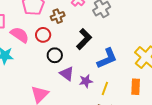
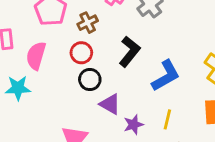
pink semicircle: (20, 35) -> (36, 56), turned -102
red circle: (43, 35) -> (81, 53), moved
purple star: (86, 81) -> (134, 125), moved

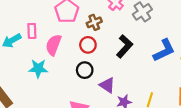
blue L-shape: (166, 76) -> (164, 50), moved
black circle: (90, 80) -> (85, 70), moved

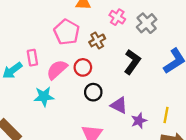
pink semicircle: (53, 45) -> (57, 70), turned 35
red circle: (88, 45) -> (83, 67), moved

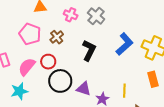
black circle: (93, 92) -> (60, 81), size x1.5

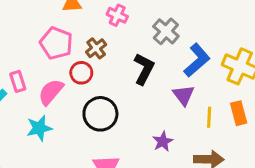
gray cross: (96, 16) -> (166, 31), moved
red circle: (48, 62) -> (81, 73), moved
purple triangle: (84, 89) -> (184, 95), moved, turned 35
yellow line: (124, 91) -> (209, 117), moved

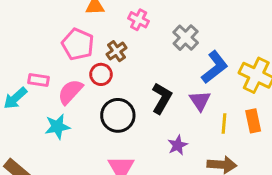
black L-shape: (144, 69) -> (162, 98), moved
pink rectangle: (18, 81) -> (39, 80), turned -66

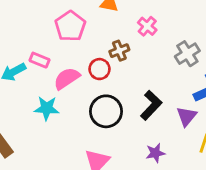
pink pentagon: (78, 44) -> (70, 26), moved

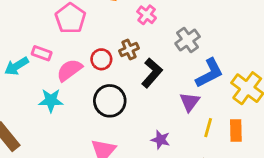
brown cross: (119, 51) -> (129, 49), moved
black L-shape: (151, 105) -> (152, 73), moved
purple star: (155, 153) -> (161, 140), turned 30

